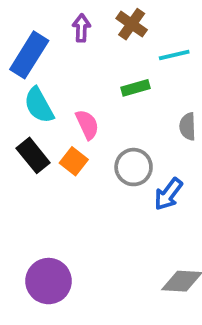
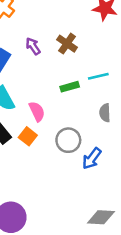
purple arrow: (81, 28) -> (33, 46), turned -36
cyan line: (174, 55) -> (98, 76), moved

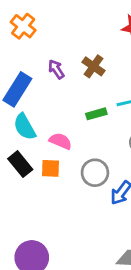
pink semicircle: (37, 111) -> (60, 141), turned -42
orange square: (28, 136) -> (50, 168), turned -36

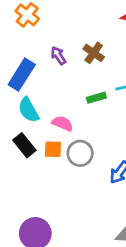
gray circle: (95, 173) -> (80, 153), moved

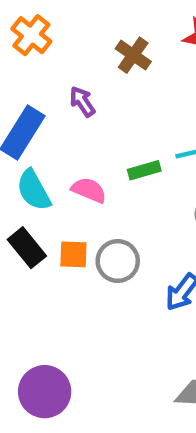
brown cross: (94, 53) -> (133, 55), moved
pink semicircle: (62, 123) -> (89, 190), moved

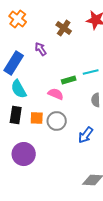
pink semicircle: (89, 190) -> (56, 94), moved
black rectangle: (27, 248) -> (16, 115), turned 48
purple circle: (45, 392) -> (24, 154), moved

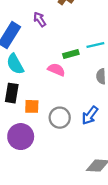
orange square: (37, 118) -> (32, 106), moved
gray circle: (57, 121) -> (60, 118), moved

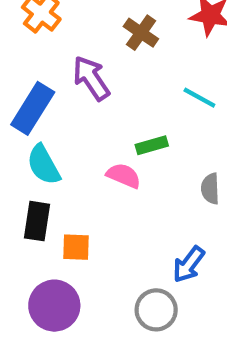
purple arrow: (40, 19) -> (91, 78), size x1.5
cyan line: (95, 45) -> (199, 98), moved, turned 42
gray circle: (60, 118) -> (156, 310), moved

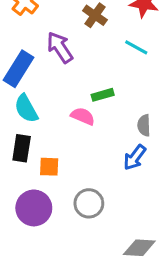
cyan line: (199, 98) -> (136, 47), moved
blue arrow: (189, 264) -> (135, 157), moved
gray circle: (156, 310) -> (89, 203), moved

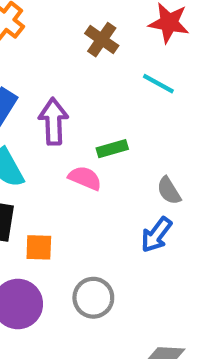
purple arrow: (60, 47) -> (53, 121), moved, turned 32
gray semicircle: (144, 125) -> (169, 191), turned -30

